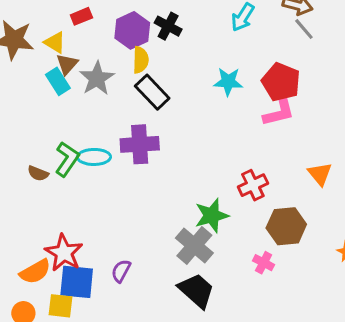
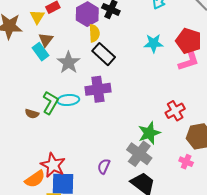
yellow triangle: (55, 43) -> (37, 17), moved, turned 35
gray star: (97, 78) -> (68, 63), moved
purple semicircle: (121, 271) -> (104, 166), moved

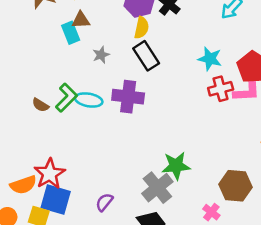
brown triangle: (46, 40) -> (81, 20), turned 35
gray star: (68, 63) -> (101, 55), size x0.6
red cross: (175, 111) -> (221, 89), moved
purple semicircle: (104, 166) -> (104, 202), moved

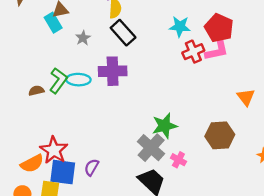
brown semicircle: (40, 105) -> (36, 91), turned 144
purple semicircle: (104, 202) -> (92, 167), moved
pink cross: (211, 212) -> (178, 160), moved

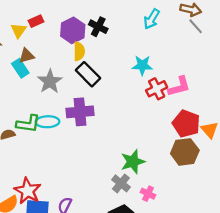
red pentagon: (219, 28) -> (186, 124), moved
gray star: (83, 38) -> (50, 81), size x1.6
green L-shape: (58, 81) -> (28, 124), turned 65
brown hexagon: (220, 135) -> (185, 152), moved
gray cross: (151, 148) -> (121, 183), size x0.7

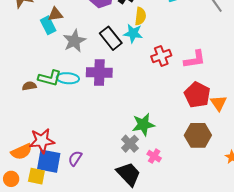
yellow semicircle: (79, 51) -> (140, 16), moved
cyan star: (142, 65) -> (133, 33), moved
red cross: (157, 89) -> (161, 56), moved
brown hexagon: (185, 152) -> (198, 135), moved
red star: (28, 191) -> (42, 141), turned 30

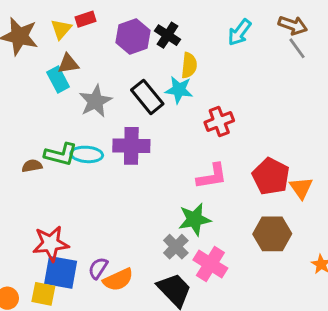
pink L-shape: (195, 59) -> (212, 176), moved
orange semicircle: (22, 152) -> (118, 280), moved
pink cross: (154, 156) -> (210, 264), size x1.6

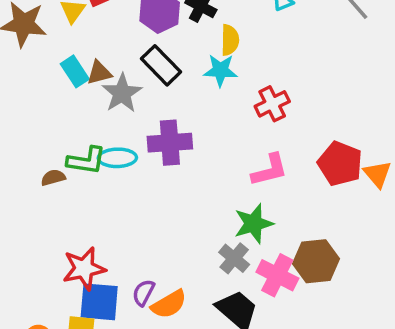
brown triangle: (68, 64) -> (99, 73), moved
black rectangle: (147, 97) -> (161, 65), moved
brown hexagon: (272, 234) -> (316, 261), moved

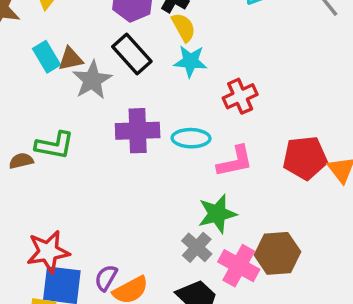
yellow semicircle: (230, 40) -> (183, 27), moved, turned -32
cyan ellipse: (117, 158) -> (191, 138), moved
red pentagon: (340, 164) -> (305, 158), turned -30

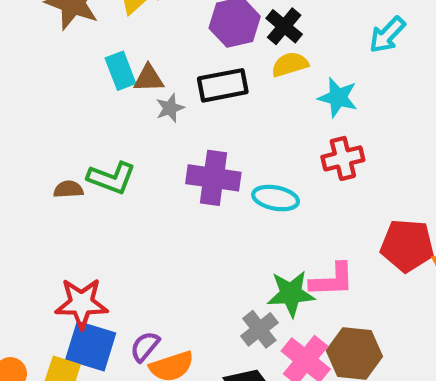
yellow semicircle: (183, 27) -> (290, 64), turned -88
black rectangle: (132, 54) -> (223, 85), turned -69
cyan star: (190, 61) -> (338, 97), moved
gray star: (92, 80) -> (170, 108), size x0.6
pink L-shape: (235, 162) -> (332, 280), moved

